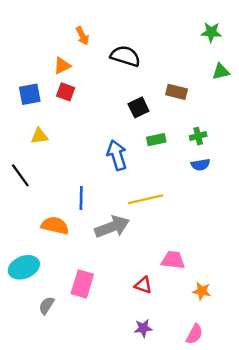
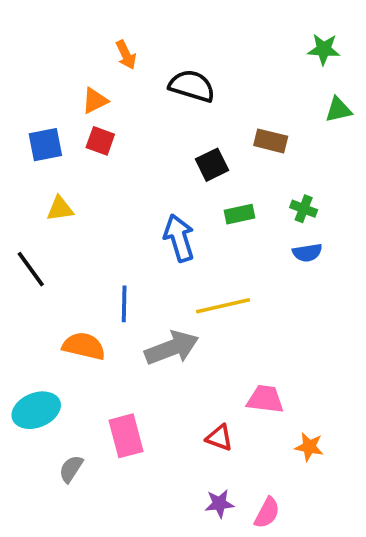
green cross: (198, 136) -> (304, 209), turned 35
pink rectangle: (82, 284) -> (126, 436), turned -32
pink semicircle: (194, 334) -> (267, 513), moved

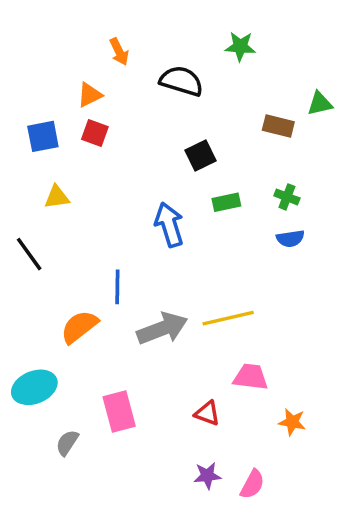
green star: (324, 49) -> (240, 46), moved
brown rectangle: (271, 141) -> (278, 126), moved
yellow line: (223, 306) -> (228, 318), moved
orange semicircle: (84, 346) -> (79, 327), turned -51

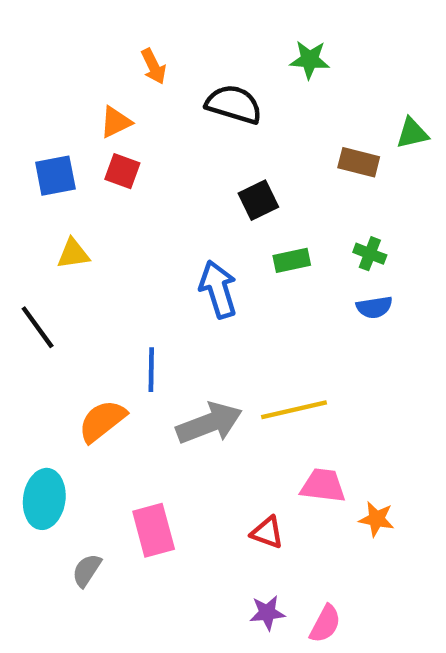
cyan ellipse: (34, 387) -> (44, 499), turned -60
orange star: (292, 422) -> (377, 519), moved

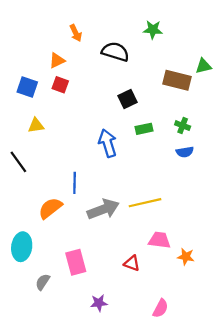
brown rectangle: (359, 162) -> (177, 80), size x1.4
blue square: (55, 176) -> (27, 87), turned 30
purple star: (267, 613) -> (99, 303), moved

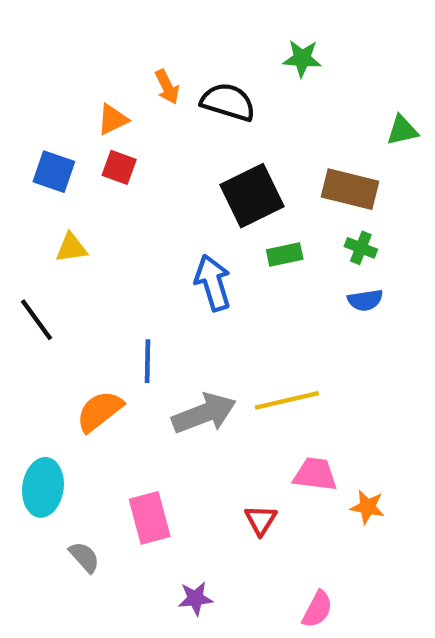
orange arrow: (76, 33) -> (167, 87), moved
brown rectangle: (177, 80) -> (350, 189), moved
black square: (127, 99) -> (252, 196), size x1.6
red triangle: (132, 263) -> (261, 520), turned 42
gray semicircle: (43, 282) -> (84, 557), turned 105

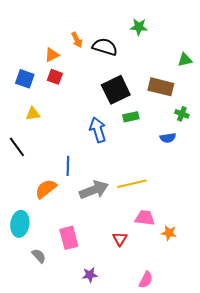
green cross: (361, 248) -> (182, 114), moved

